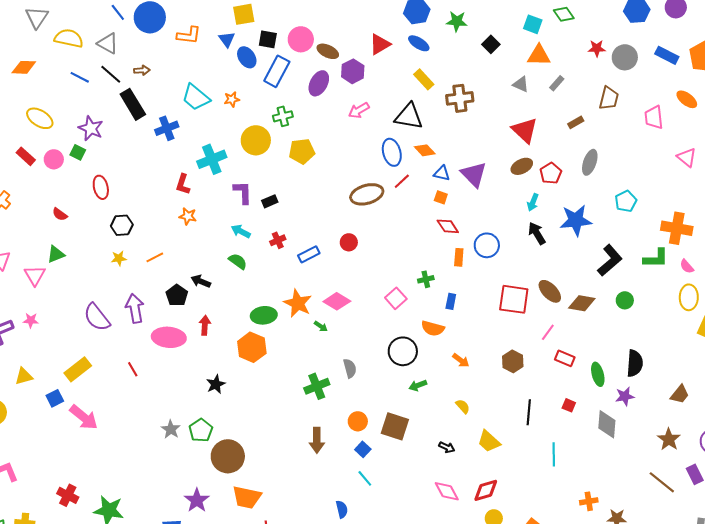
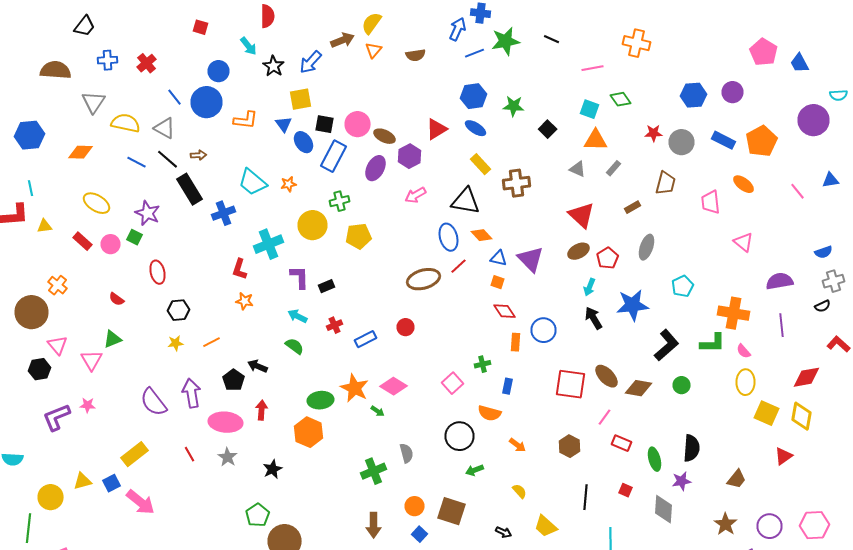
yellow triangle: (24, 376) -> (82, 481), moved
gray star: (171, 429) -> (228, 457), moved

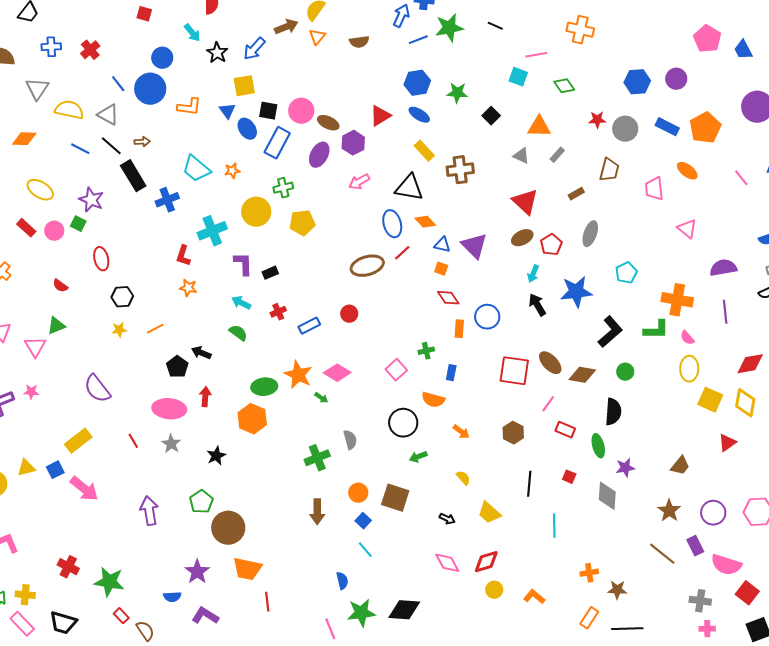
cyan square: (590, 109) -> (518, 77), moved
purple arrow: (192, 393) -> (149, 511), moved
black semicircle: (692, 448) -> (613, 412), moved

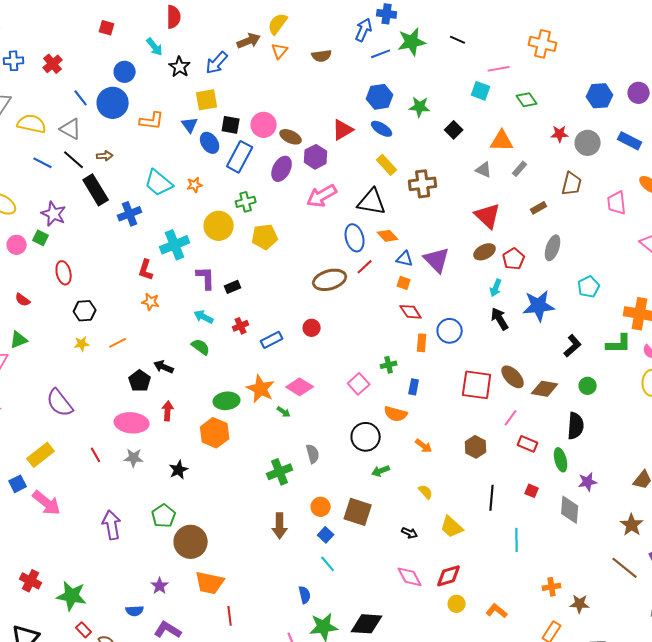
pink arrow: (359, 182) -> (322, 196), size x1.4
black L-shape: (610, 332) -> (573, 346), size x0.7
gray star: (171, 444) -> (134, 458), turned -30
purple star: (197, 572) -> (160, 586), size x0.7

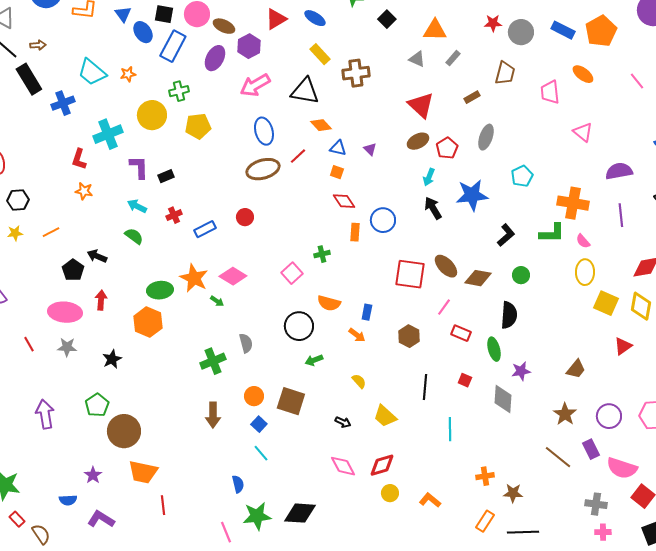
blue ellipse: (355, 238) -> (264, 131), moved
purple triangle: (437, 260) -> (370, 149), size x0.5
blue rectangle: (414, 387) -> (367, 312), moved

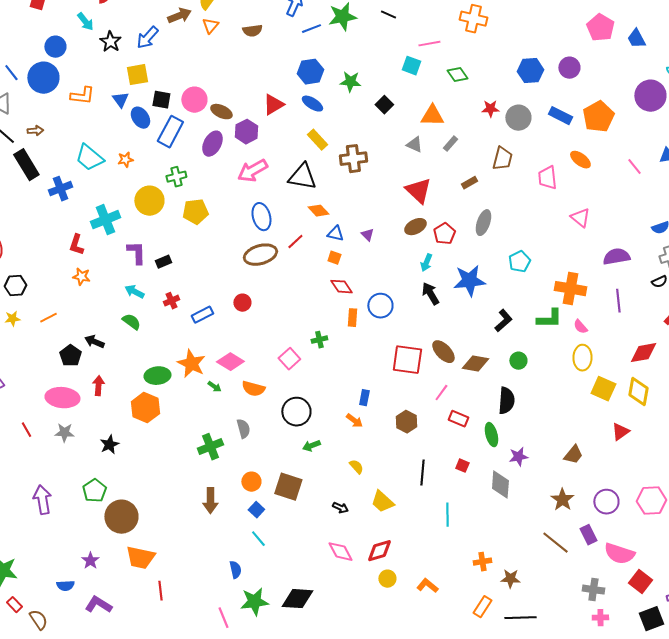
orange semicircle: (329, 303) -> (253, 389), moved

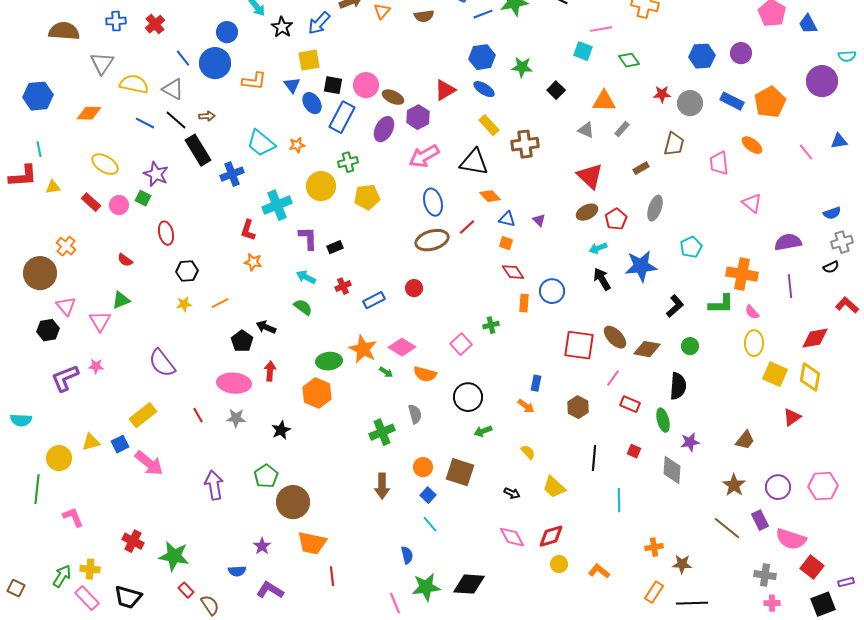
cyan arrow: (426, 263) -> (598, 248), turned 48

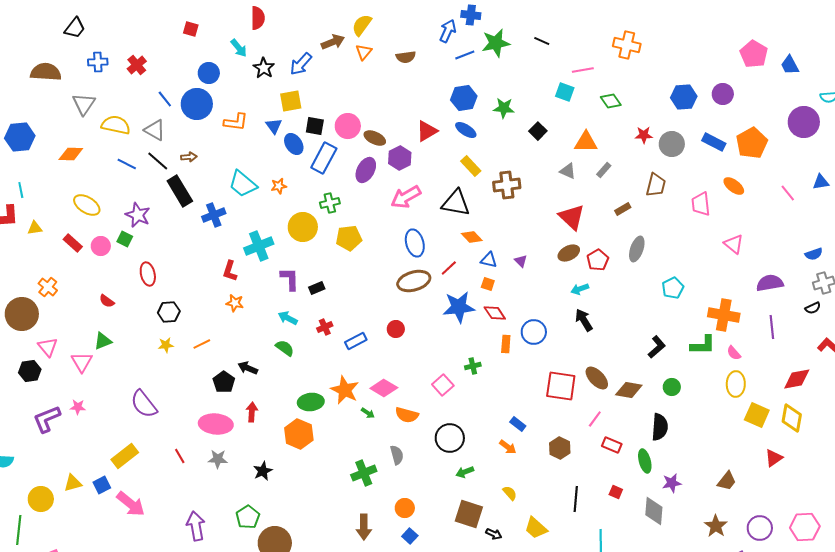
blue star: (641, 266) -> (459, 307), moved
blue rectangle: (536, 383) -> (518, 424), turned -63
brown square: (460, 472) -> (469, 514), moved

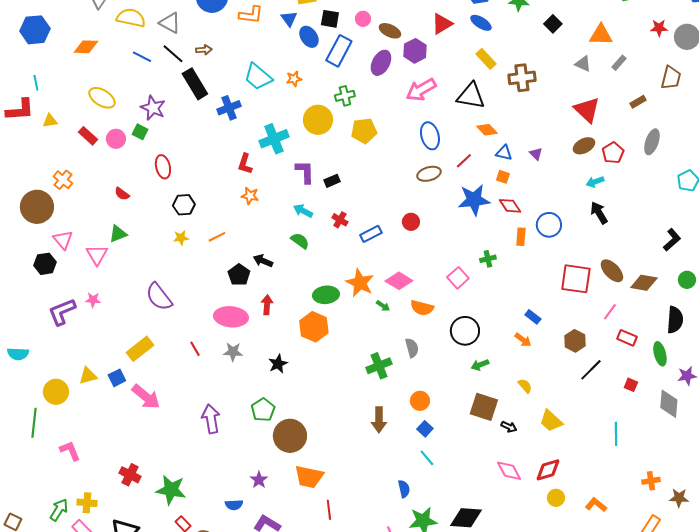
pink circle: (348, 126) -> (363, 19), size x0.6
brown ellipse: (414, 281) -> (429, 174), size x0.7
red cross: (325, 327) -> (340, 220), turned -35
black line: (576, 499) -> (591, 370), moved, turned 40

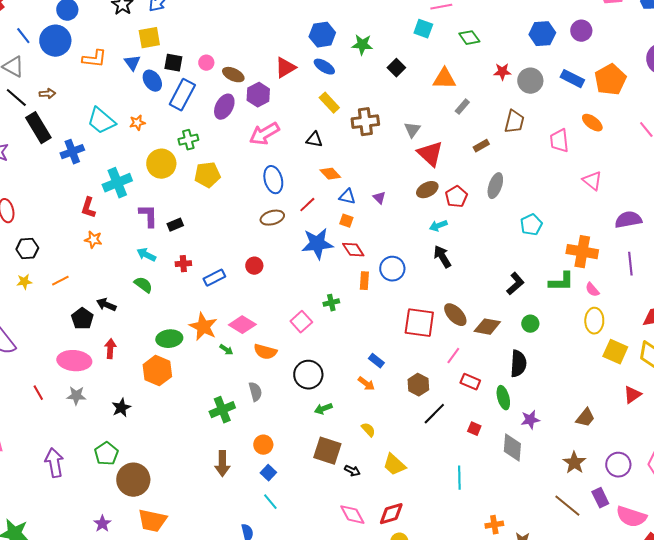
gray triangle: (583, 64) -> (412, 130), moved, turned 42
black triangle: (471, 96) -> (314, 140), size x0.6
red cross: (340, 220) -> (183, 264), turned -35

